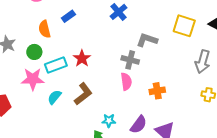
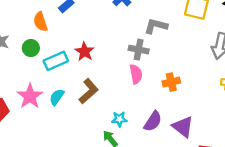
pink star: (33, 79) -> (30, 96), moved, turned -30

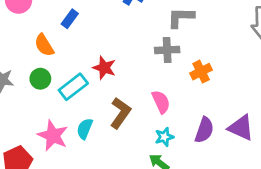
pink semicircle: (136, 74) -> (161, 102), moved
orange cross: (171, 82) -> (201, 72), moved

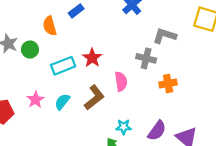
green circle: (40, 79) -> (30, 50), moved
pink semicircle: (161, 102) -> (121, 81), moved
pink star: (53, 136) -> (35, 100), size x0.7

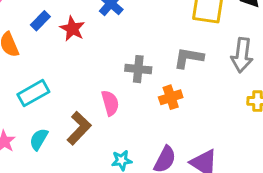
gray L-shape: (165, 36) -> (189, 58), moved
red star: (92, 58) -> (72, 29), moved

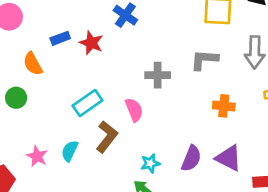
blue rectangle: (40, 21) -> (60, 38), turned 30
cyan rectangle: (33, 93) -> (87, 103), moved
orange cross: (171, 97) -> (224, 106), moved, turned 30

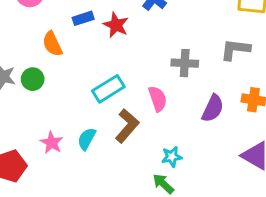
purple semicircle: (191, 158) -> (213, 108), moved

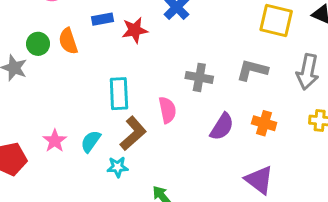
red star: (116, 25) -> (135, 30), turned 30
green circle: (33, 79) -> (38, 44), moved
cyan rectangle: (108, 89) -> (119, 94), turned -68
cyan star: (172, 157) -> (118, 167), moved

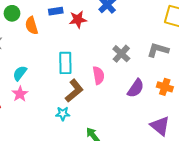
green circle: (38, 44) -> (12, 13), moved
gray cross: (199, 77) -> (121, 54), turned 30
cyan semicircle: (91, 141) -> (20, 73), moved

